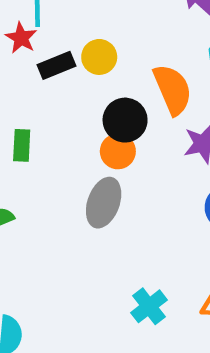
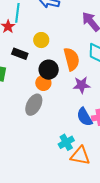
black rectangle: (57, 65) -> (20, 54), moved, turned 35
cyan cross: (149, 306) -> (66, 142), moved

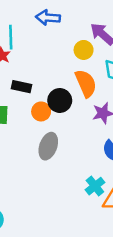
yellow circle: (41, 40) -> (84, 50), moved
orange circle: (43, 83) -> (41, 111), moved

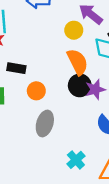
black circle: (60, 100) -> (80, 85), moved
cyan cross: (95, 186) -> (76, 160), moved

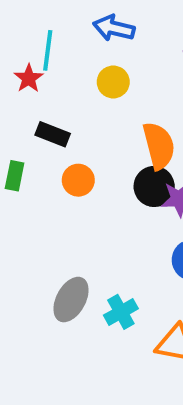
yellow circle: (74, 30) -> (113, 82), moved
gray ellipse: (45, 123) -> (71, 300), moved

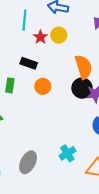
red star: (29, 78) -> (40, 37), moved
gray ellipse: (71, 300) -> (28, 162), moved

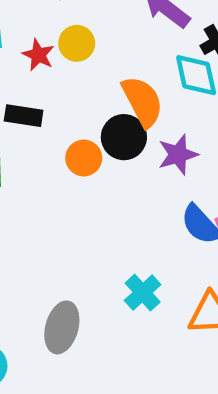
orange circle: (43, 86) -> (84, 158), moved
black circle: (82, 88) -> (124, 137), moved

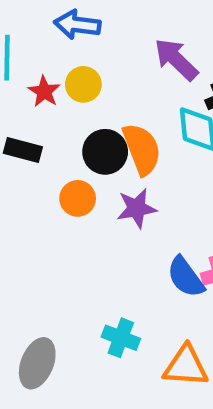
black circle: (124, 137) -> (105, 152), moved
purple star: (178, 155) -> (137, 208), moved
cyan cross: (143, 293) -> (121, 338), turned -33

